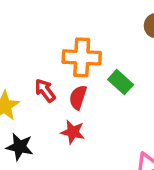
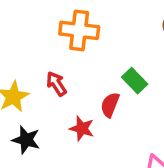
orange cross: (82, 57) -> (79, 30), moved
red semicircle: (78, 97) -> (110, 105), moved

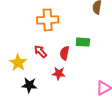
green rectangle: (135, 81) -> (83, 42), turned -32
red semicircle: (110, 105) -> (65, 53), moved

